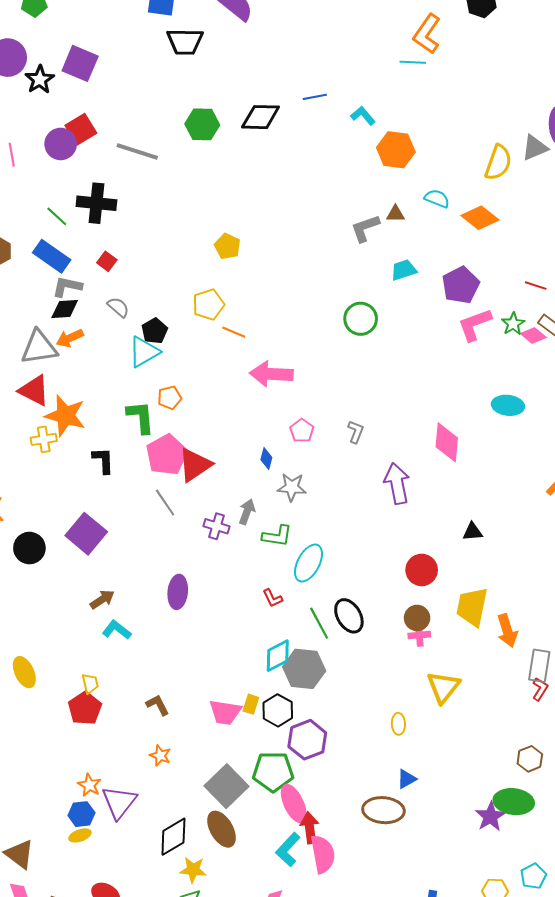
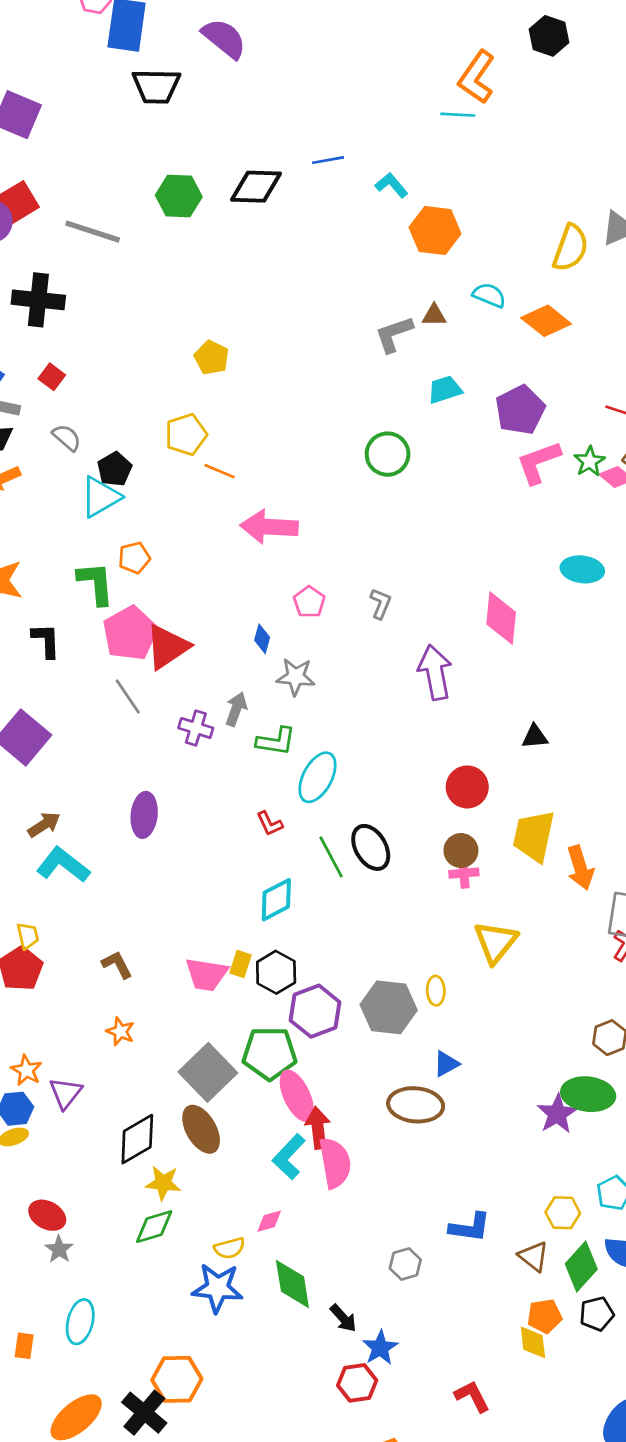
cyan L-shape: (117, 630) -> (63, 865), size x1.4
gray hexagon: (304, 669) -> (389, 1007), moved
purple triangle: (119, 802) -> (66, 1093), size x0.7

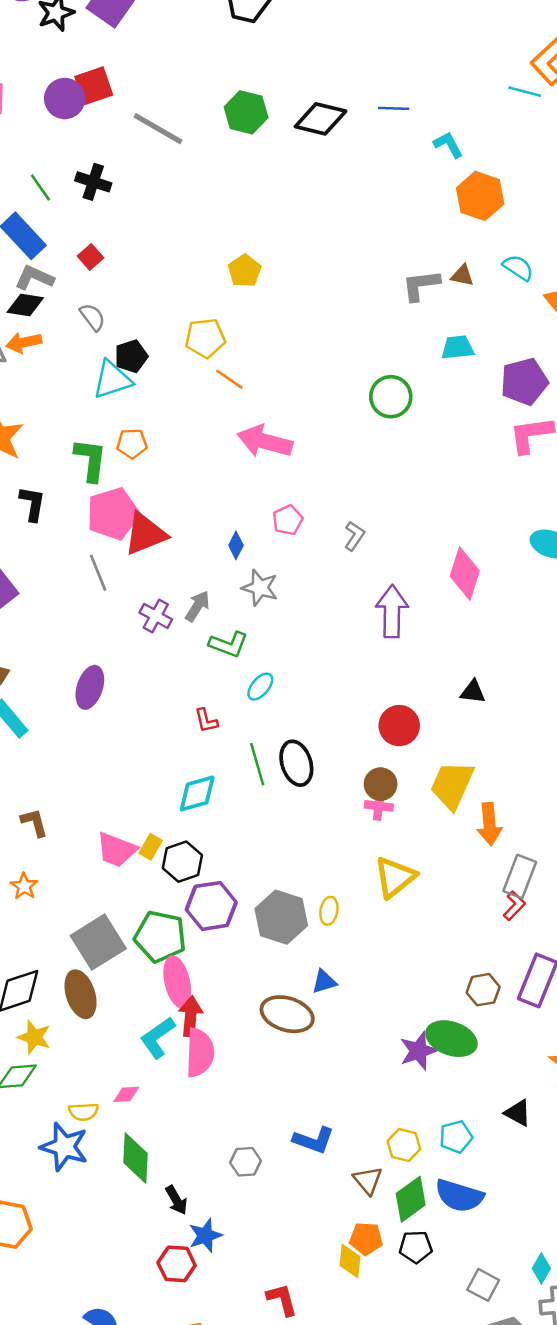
black cross: (38, 300) -> (93, 182), size x0.7
cyan ellipse: (317, 777) -> (260, 687), size x0.6

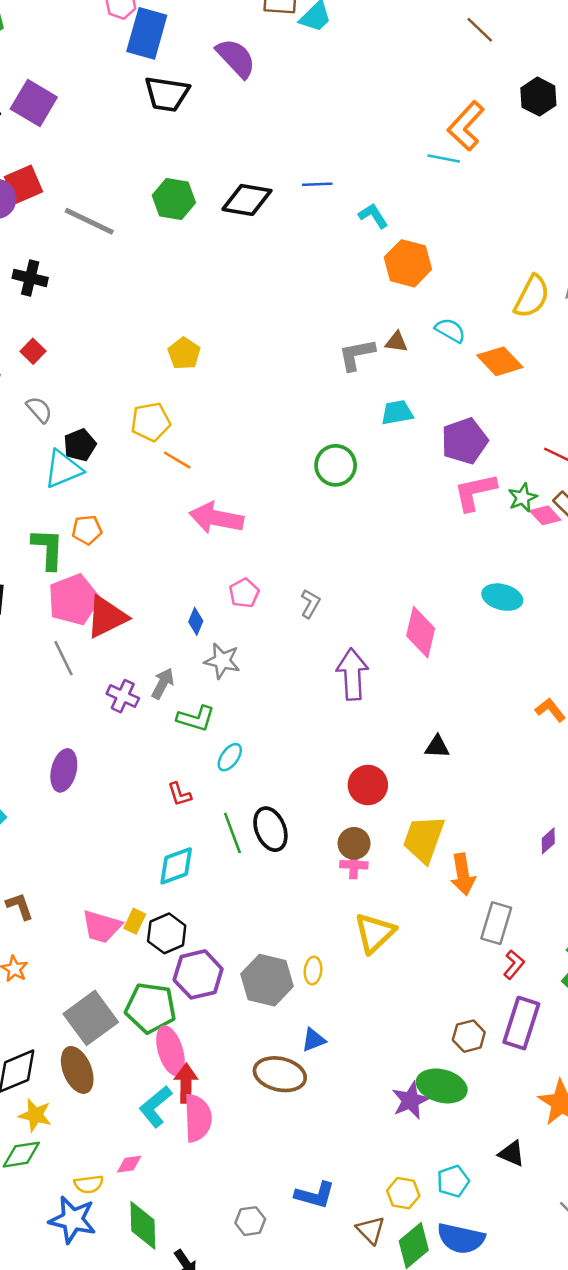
red L-shape: (514, 906) -> (514, 965), moved

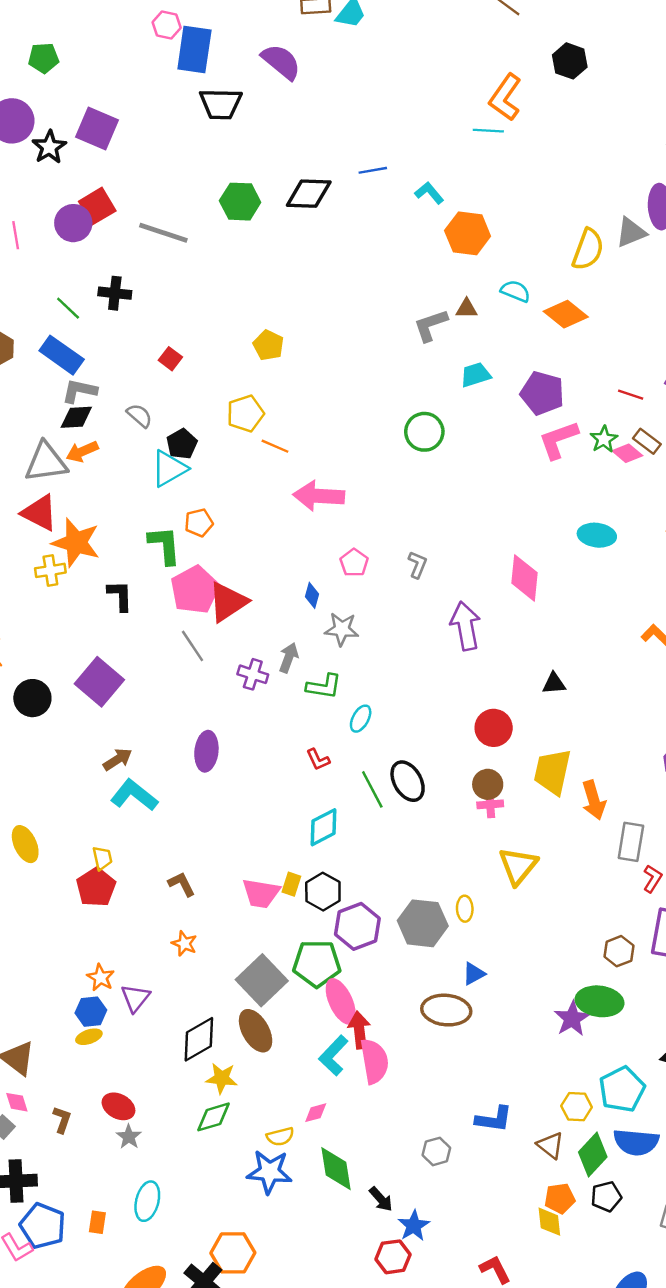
red square: (33, 351) -> (170, 359), moved
purple pentagon: (464, 441) -> (542, 393), turned -30
cyan pentagon: (453, 1181) -> (622, 1089), size x1.5

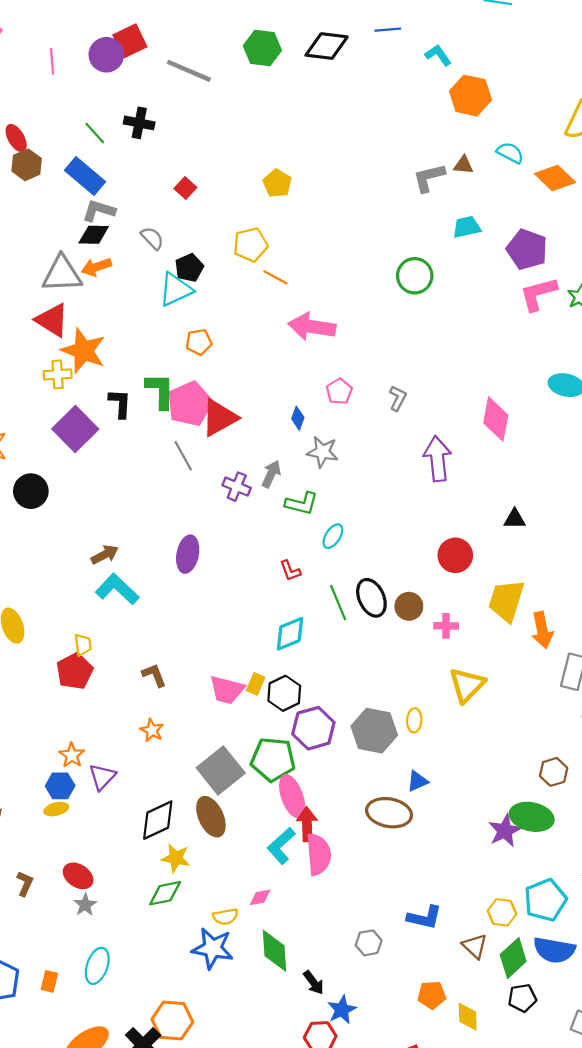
green L-shape: (164, 545) -> (160, 391), moved
purple square: (99, 682) -> (75, 429), moved
brown circle: (488, 784) -> (409, 606), moved
orange pentagon: (560, 1198) -> (432, 995), moved

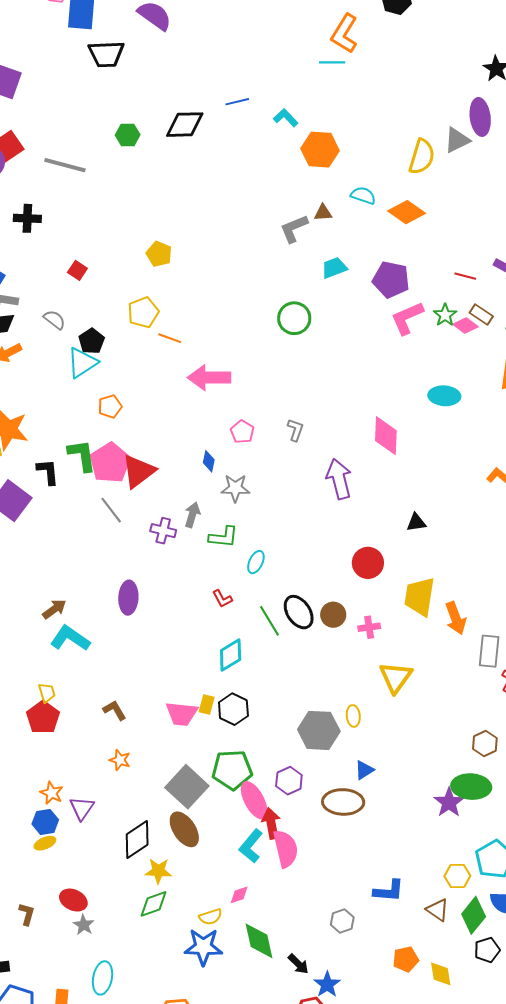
green hexagon: (262, 48) -> (128, 135), size x0.7
purple hexagon: (313, 728) -> (289, 781), moved, size x0.7

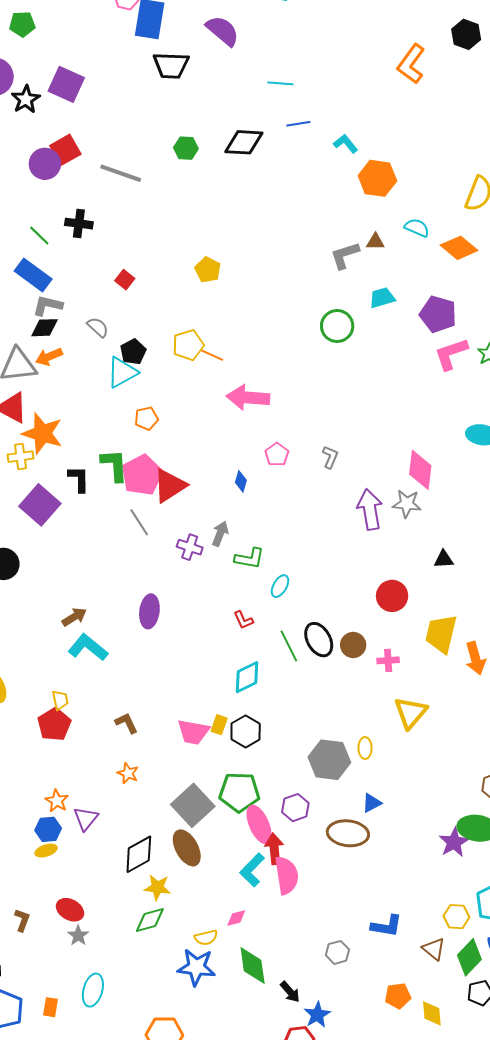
cyan line: (332, 62) -> (280, 83), moved
yellow pentagon: (143, 312) -> (188, 345), moved
green circle: (294, 318) -> (337, 326), moved
gray star: (235, 488) -> (407, 504), moved

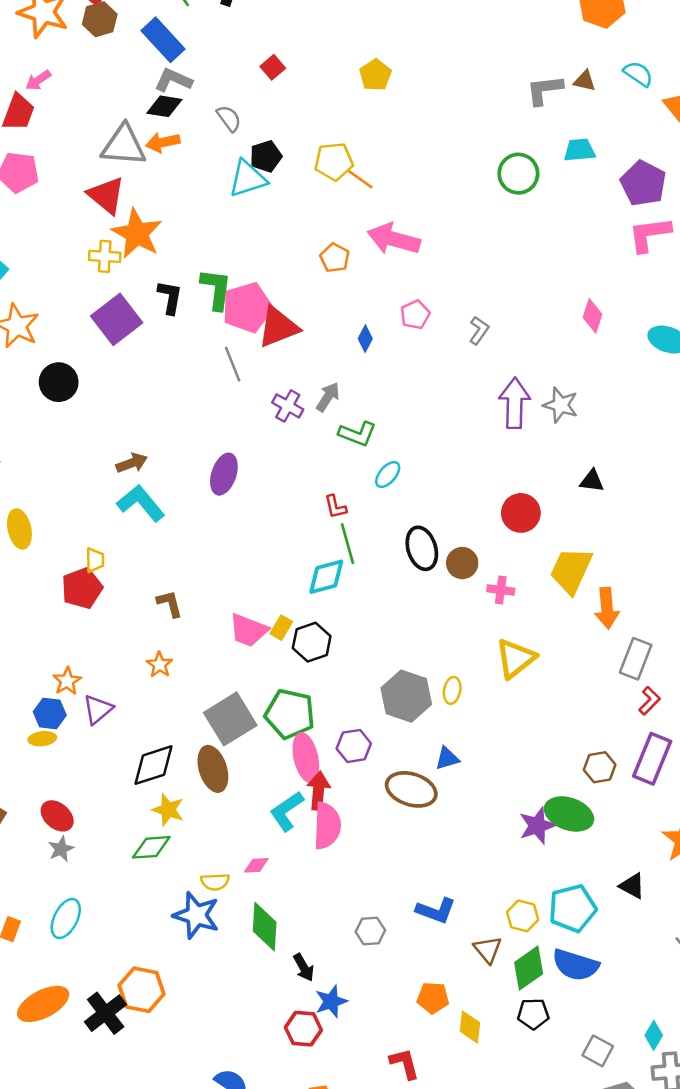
orange pentagon: (146, 418) -> (335, 258), moved, turned 30
pink diamond: (420, 470) -> (592, 316), moved, size x0.7
green line: (289, 646) -> (347, 544), moved

